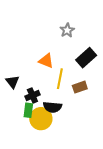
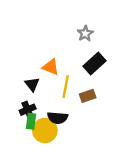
gray star: (67, 30) -> (85, 33), moved
black triangle: (12, 82) -> (32, 84), moved
black cross: (32, 95) -> (28, 110), moved

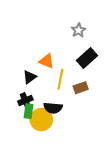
black triangle: (32, 84) -> (30, 77), turned 32

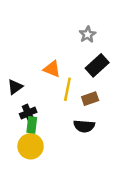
black triangle: (30, 77) -> (15, 87), moved
black semicircle: (53, 108) -> (84, 126), moved
yellow circle: (41, 120) -> (31, 146), moved

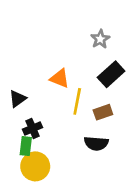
green rectangle: (32, 125) -> (26, 146), moved

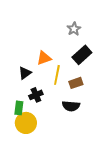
orange triangle: (60, 78) -> (44, 58), turned -42
black triangle: (18, 99) -> (25, 73), moved
black cross: (33, 128) -> (36, 95), moved

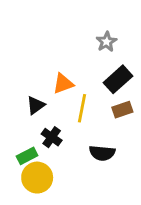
brown rectangle: (76, 83) -> (122, 110), moved
black cross: (36, 95) -> (52, 137), turned -32
green rectangle: (19, 108) -> (27, 156), turned 56

